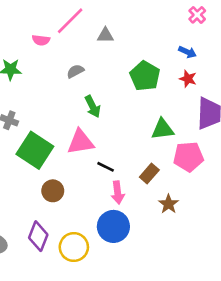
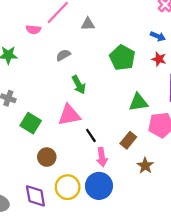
green square: (35, 150) -> (31, 123), size x0.7
black line: (106, 167) -> (91, 135), turned 32
purple diamond: (38, 236) -> (35, 196), turned -30
yellow circle: (74, 247) -> (68, 187), moved

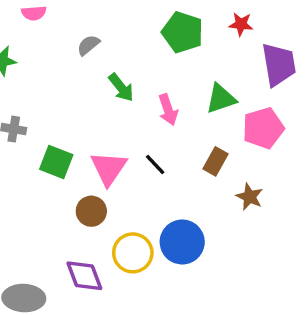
pink triangle: (69, 115) -> (109, 168), moved, turned -35
pink arrow: (102, 157) -> (168, 110), moved

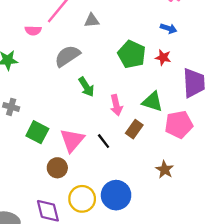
red star: (241, 24) -> (163, 57), moved
gray semicircle: (88, 45) -> (67, 56), size x1.6
green triangle: (221, 99) -> (153, 102), turned 30
brown rectangle: (216, 161) -> (134, 129), moved

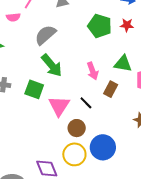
green arrow: (86, 87) -> (52, 65), moved, size x1.4
green square: (37, 132) -> (34, 89), moved
brown circle: (57, 168) -> (77, 128), moved

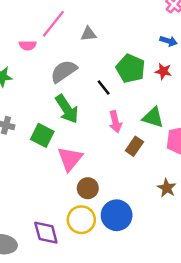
black line: (86, 103) -> (104, 88), moved

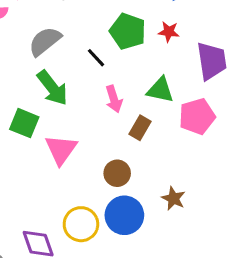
brown circle: (88, 188) -> (117, 173), moved
brown star: (167, 188) -> (173, 198), moved

